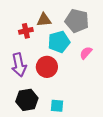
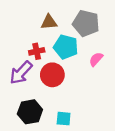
red cross: (26, 31) -> (37, 51), moved
cyan pentagon: (59, 42) -> (66, 47), turned 30
purple arrow: (19, 65) -> (21, 73), turned 55

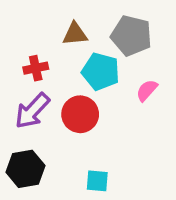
red cross: (37, 51) -> (36, 68), moved
black hexagon: (30, 112) -> (25, 169), moved

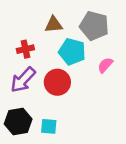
cyan square: (97, 181) -> (49, 126), moved

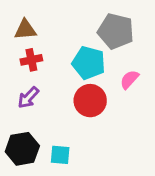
brown triangle: (54, 25) -> (25, 30), moved
purple arrow: (23, 80) -> (28, 98), size x0.7
red circle: (57, 82) -> (90, 101), moved

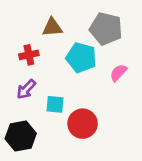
brown triangle: (25, 30) -> (52, 27), moved
red circle: (90, 101) -> (83, 124), moved
cyan square: (60, 155) -> (55, 104), moved

